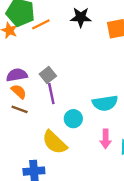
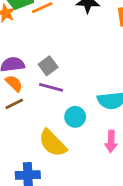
purple line: (51, 94) -> (51, 87), turned -66
brown line: (20, 109) -> (14, 104), turned -49

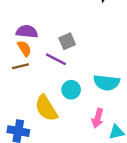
gray square: (48, 66) -> (67, 41), moved

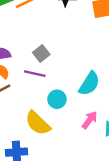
cyan semicircle: (107, 83) -> (89, 84), turned -50
pink arrow: (98, 118) -> (90, 120), turned -144

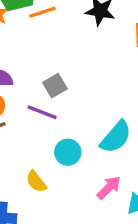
yellow semicircle: (38, 123) -> (36, 182), size x0.6

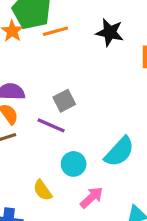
pink arrow: (109, 188) -> (92, 197), moved

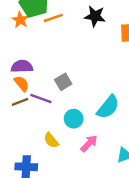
gray square: (64, 101) -> (63, 82), moved
purple line: (51, 125) -> (41, 99), moved

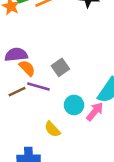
orange semicircle: (22, 84) -> (27, 68), moved
pink arrow: (89, 143) -> (95, 111), moved

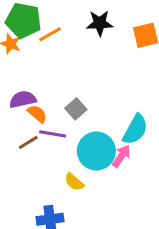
cyan circle: (74, 105) -> (96, 151), size x1.6

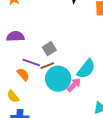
orange semicircle: (37, 114) -> (23, 74), moved
brown line: (28, 142) -> (47, 66), moved
yellow semicircle: (74, 182) -> (13, 96), moved

